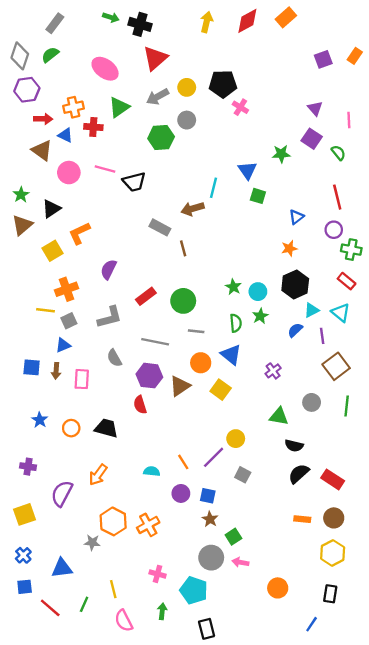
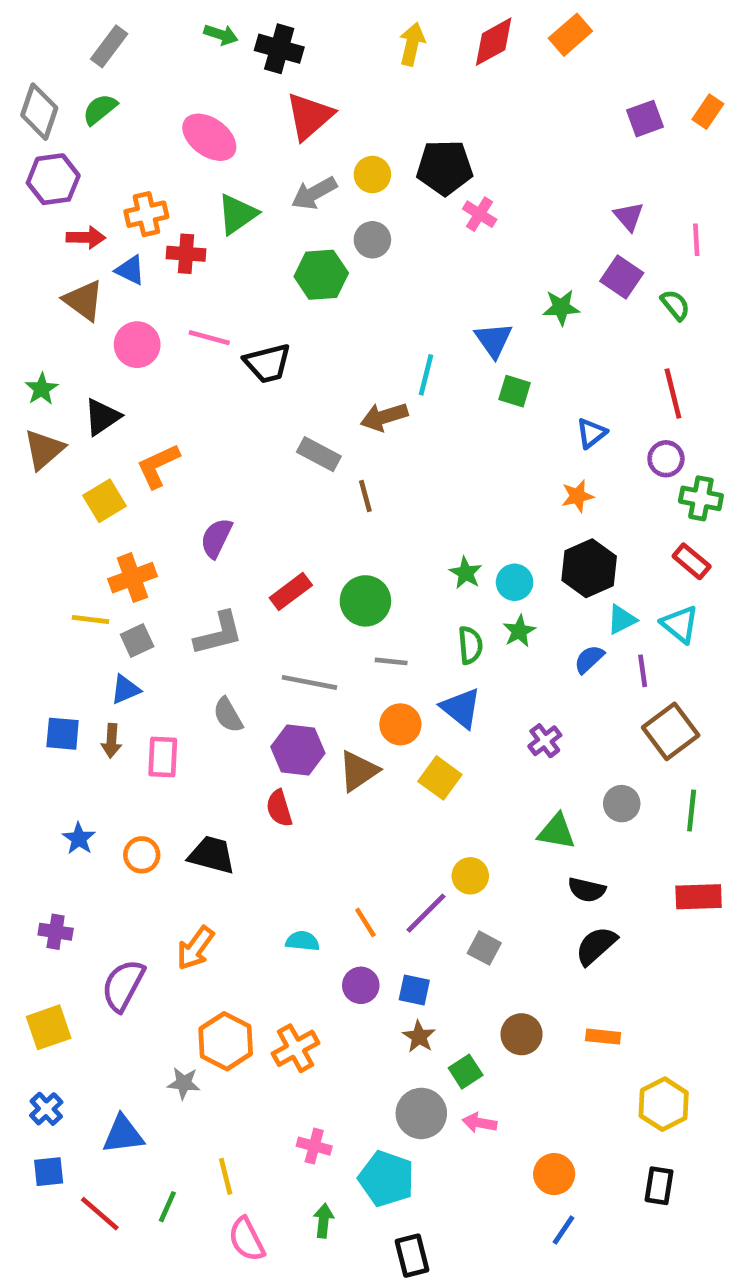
red rectangle: (333, 479) -> (699, 897), moved, turned -35
brown circle: (334, 518) -> (522, 1034), moved
blue line: (312, 624) -> (563, 1230), moved

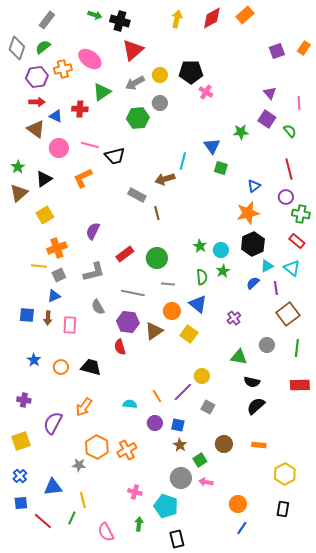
purple hexagon: (53, 179) -> (37, 77), moved
orange cross: (146, 214) -> (63, 69), moved
orange L-shape: (158, 466) -> (83, 178), moved
orange star: (577, 496) -> (248, 213), size x1.6
yellow line: (226, 1176) -> (83, 500), moved

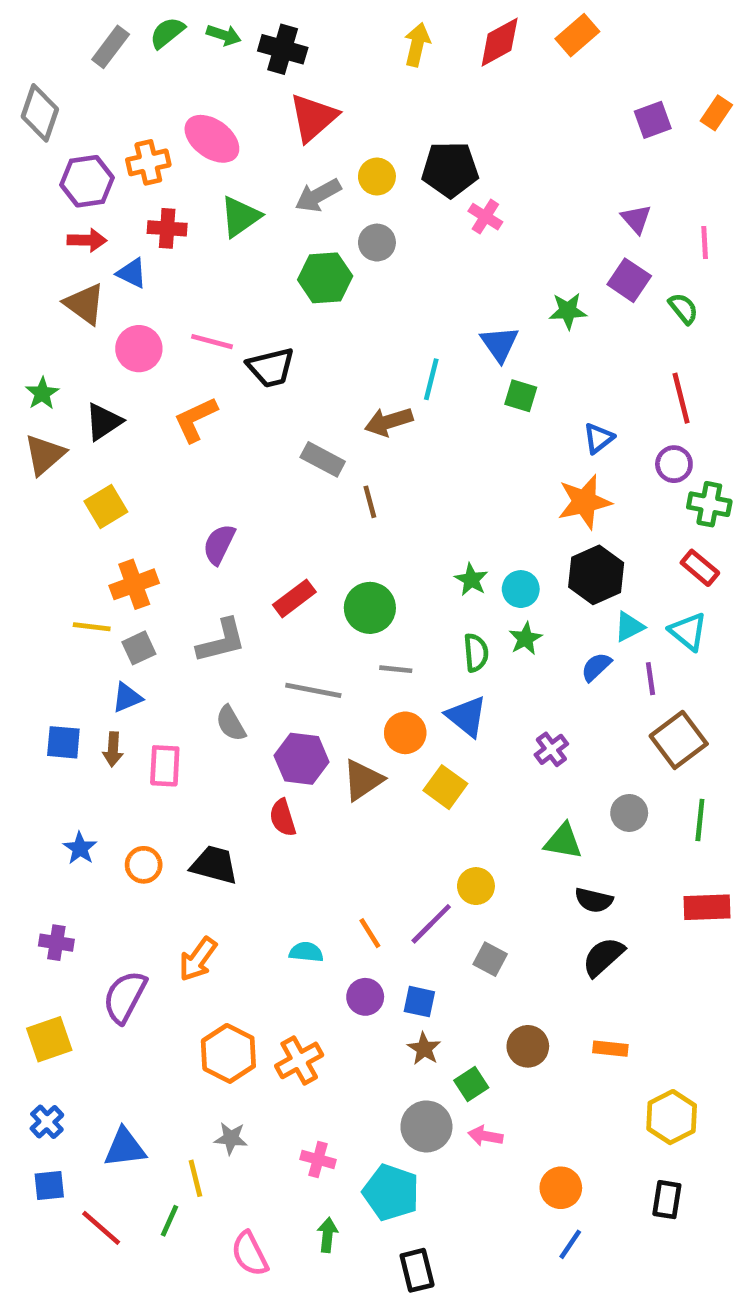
green semicircle: (43, 47) -> (167, 33), moved
red cross: (80, 109) -> (167, 228), moved
gray star: (79, 465) -> (231, 1138), moved

